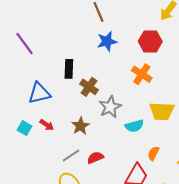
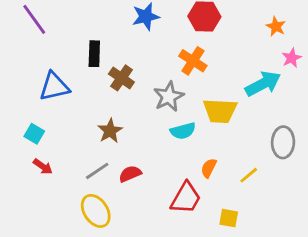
gray star: (110, 107) -> (169, 97), moved
red arrow: (47, 125) -> (43, 167), moved

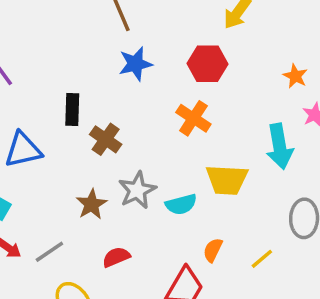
cyan arrow: (263, 84) -> (279, 146), turned 108
gray star: (169, 97) -> (137, 190), moved
gray line: (97, 171) -> (49, 252), moved

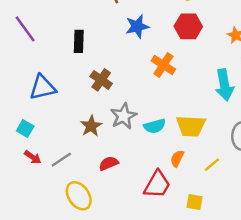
blue star: (135, 64) -> (137, 26), moved
red hexagon: (207, 64) -> (188, 26), moved
black rectangle: (72, 109) -> (79, 41), moved
yellow trapezoid: (227, 180) -> (191, 126), moved

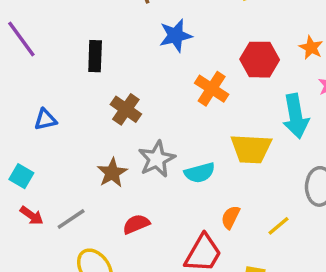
red hexagon: (188, 26) -> (260, 60), moved
blue triangle: (43, 87) -> (45, 120), size x0.6
yellow trapezoid: (191, 126) -> (251, 149), moved

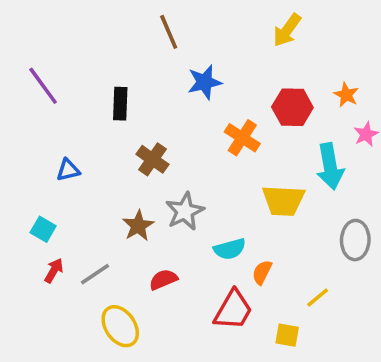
cyan semicircle: (200, 173) -> (230, 249), moved
red arrow: (32, 216) -> (54, 271), turned -95
yellow line: (278, 226) -> (318, 297), moved

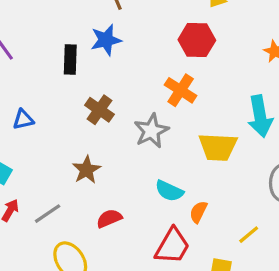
blue star: (205, 82) -> (106, 40), moved
red hexagon: (292, 107) -> (197, 40), moved
gray star: (185, 211) -> (151, 131), moved
cyan semicircle: (230, 249) -> (169, 191), turned 40

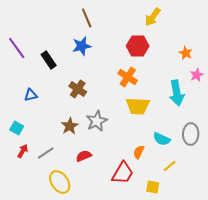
black rectangle: (70, 59) -> (49, 60), moved, turned -36
gray star: (151, 131) -> (97, 121), moved
yellow trapezoid: (218, 147) -> (138, 106), moved
cyan semicircle: (169, 191) -> (162, 139), moved

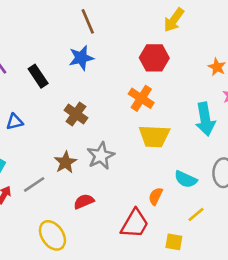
gray line: (46, 153) -> (34, 184), moved

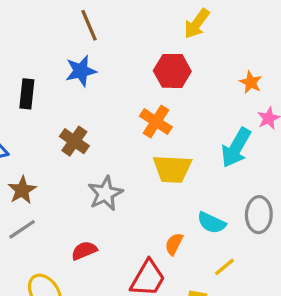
black rectangle: (38, 76) -> (27, 94), turned 40
cyan arrow: (205, 119) -> (236, 148), turned 40
brown star: (66, 162) -> (22, 190), moved

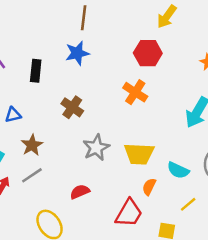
brown line: (89, 25) -> (84, 18), turned 30
yellow trapezoid: (172, 169) -> (139, 154), moved

